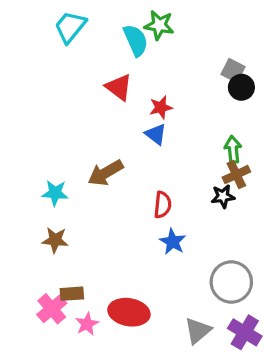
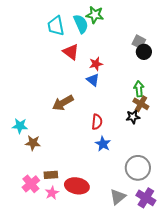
cyan trapezoid: (70, 27) -> (56, 26), moved, turned -50
brown cross: (236, 175) -> (141, 104), turned -35
cyan star: (55, 193) -> (20, 126), moved
brown rectangle: (72, 294) -> (51, 175), moved

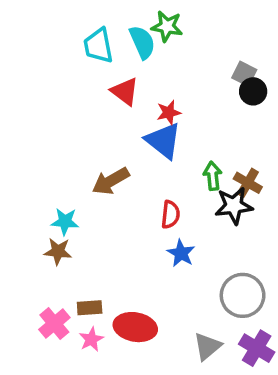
blue triangle: (93, 80) -> (163, 141), size x1.6
green arrow: (139, 89) -> (213, 176), moved
black star: (133, 117) -> (234, 206), size x1.5
cyan star: (20, 126) -> (65, 222), moved

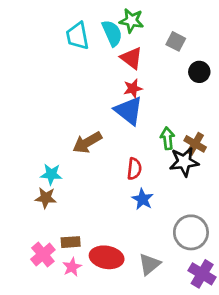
gray square: (244, 74) -> (176, 41), moved
red triangle: (125, 91) -> (131, 58), moved
gray triangle: (207, 346) -> (149, 264), moved

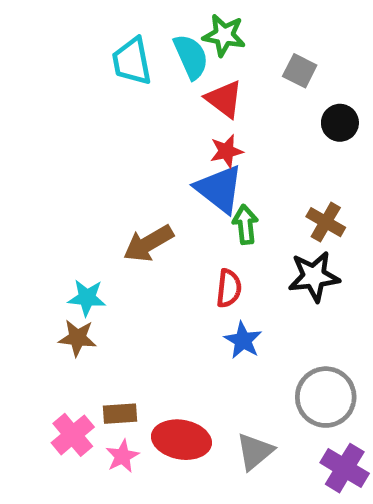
green arrow: (167, 138) -> (245, 224), moved
brown cross: (195, 144) -> (326, 222), moved

